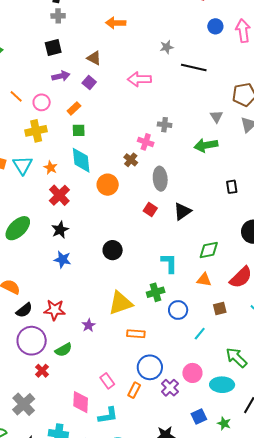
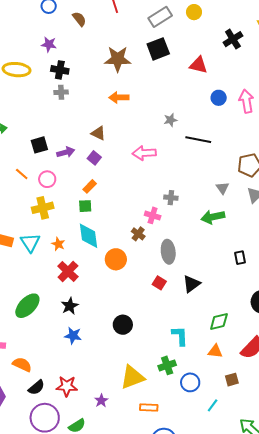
black square: (53, 48) -> (39, 145), moved
orange rectangle: (74, 108) -> (90, 186), moved

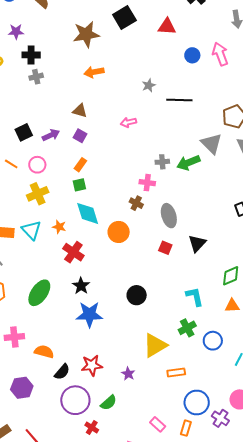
pink arrow: (144, 153) -> (128, 122), size x0.7
gray triangle: (222, 188) -> (211, 144), size x1.6
green arrow: (213, 217) -> (188, 163), moved
blue star: (73, 336) -> (89, 314), size x1.5

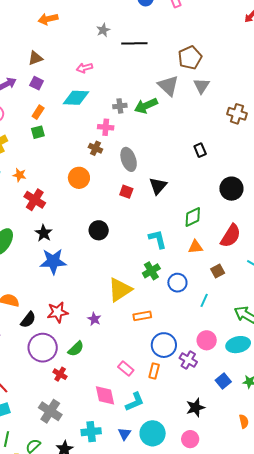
brown triangle: (80, 111) -> (35, 58), turned -35
cyan diamond: (88, 213) -> (76, 98), moved, turned -68
black circle: (137, 295) -> (99, 230), moved

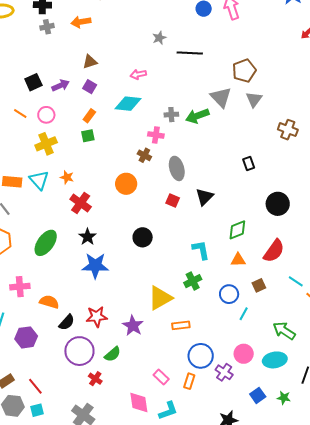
orange arrow: (48, 19) -> (81, 22), moved
blue circle: (177, 283) -> (229, 294), moved
purple star: (94, 319) -> (133, 326), size x1.5

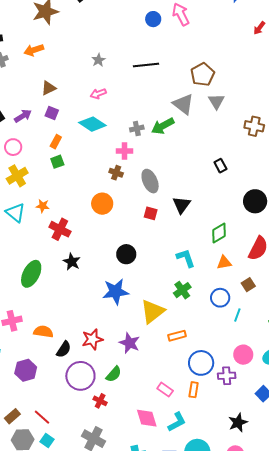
gray star: (159, 38) -> (98, 60), moved
cyan diamond: (128, 104) -> (92, 124), turned 36
blue star: (95, 266) -> (116, 292), moved
purple cross: (224, 372) -> (227, 376), turned -30
cyan square: (37, 410) -> (47, 441), turned -32

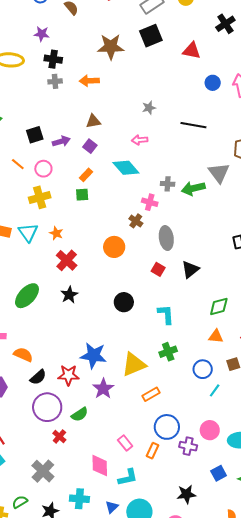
cyan L-shape: (186, 258) -> (166, 314), moved
blue star: (116, 292) -> (93, 355), moved
orange rectangle: (177, 336) -> (151, 394), turned -30

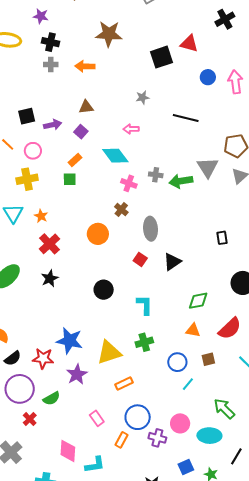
black square: (151, 36) -> (162, 57), moved
pink cross: (150, 202) -> (129, 183), moved
pink rectangle: (125, 443) -> (97, 418), moved

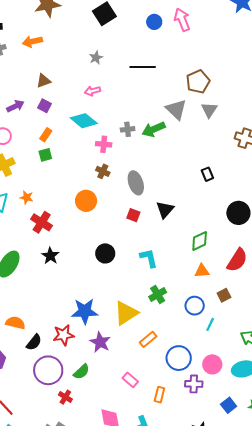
blue circle: (138, 417) -> (179, 358), moved

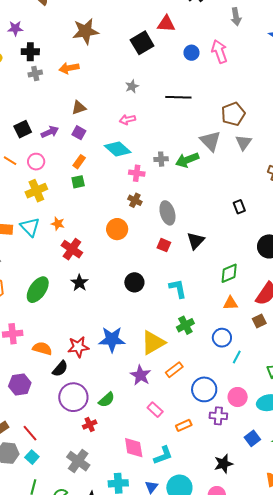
brown square: (224, 295) -> (259, 321), moved
red star: (64, 335) -> (78, 347), moved
purple star: (100, 342) -> (141, 375), moved
orange rectangle: (159, 395) -> (184, 425), turned 49
red cross: (65, 397) -> (90, 424), turned 32

